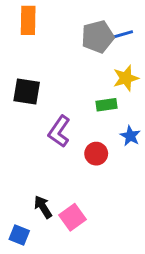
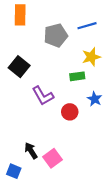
gray pentagon: (98, 37) -> (56, 35), moved
black square: (27, 91) -> (19, 67), turned 30
purple L-shape: (59, 131) -> (43, 96), turned -65

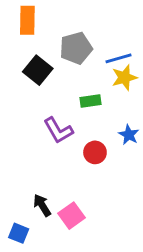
blue line: (87, 26) -> (118, 58), moved
black square: (19, 67) -> (38, 70), moved
green rectangle: (77, 76) -> (91, 101), moved

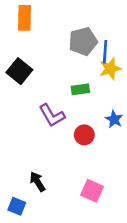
gray pentagon: (76, 48) -> (83, 41), moved
blue line: (118, 58) -> (105, 52), turned -70
black square: (38, 70) -> (19, 71), moved
pink square: (72, 216) -> (92, 191), moved, turned -30

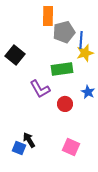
orange rectangle: (25, 18) -> (48, 16), moved
green rectangle: (80, 89) -> (62, 69), size x1.5
blue square: (17, 206) -> (19, 148), moved

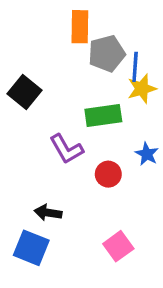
black arrow: (29, 140) -> (48, 213), moved, turned -49
pink square: (71, 147) -> (118, 246), turned 30
blue square: (19, 148) -> (31, 248), size x1.5

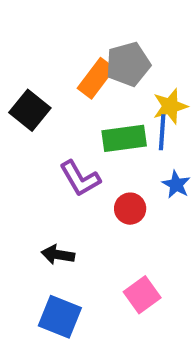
orange rectangle: (80, 27) -> (96, 78), moved, turned 36
blue line: (135, 67) -> (162, 132), moved
blue square: (31, 248) -> (60, 317), moved

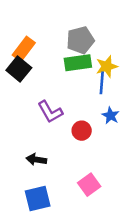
orange rectangle: (96, 78) -> (24, 49), moved
green rectangle: (124, 138) -> (78, 63), moved
blue square: (60, 317) -> (38, 198), turned -36

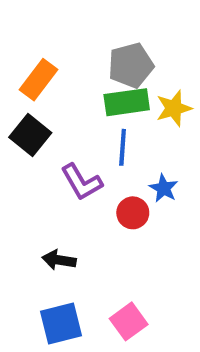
black square: (19, 69) -> (30, 135), moved
blue line: (102, 83) -> (123, 147), moved
blue star: (111, 116) -> (164, 188), moved
pink square: (89, 185) -> (129, 321), moved

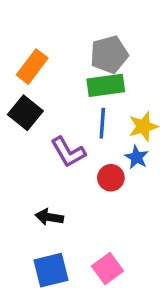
yellow star: (174, 108) -> (143, 126), moved

